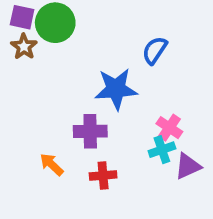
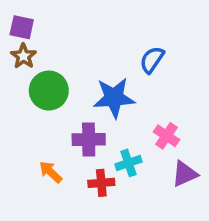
green circle: (55, 23) -> (49, 91), moved
cyan cross: (162, 150) -> (128, 163), moved

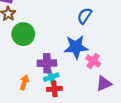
blue star: (114, 98) -> (76, 47), moved
cyan cross: (128, 163) -> (51, 77), moved
orange arrow: (51, 172) -> (24, 82), turned 64

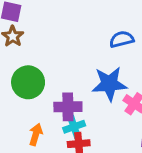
blue semicircle: (85, 16) -> (122, 39), turned 42
green circle: (23, 34) -> (28, 82), moved

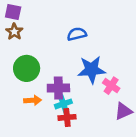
blue semicircle: (122, 39) -> (77, 34), moved
orange arrow: (36, 134) -> (33, 100), moved, turned 70

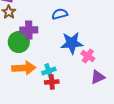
purple cross: (58, 88) -> (29, 30), moved
orange arrow: (33, 100) -> (24, 68), size x1.6

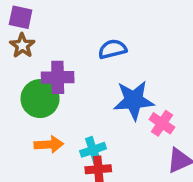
orange arrow: (24, 68) -> (49, 145), size x0.7

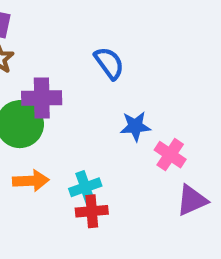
blue semicircle: (112, 49) -> (109, 63), turned 68
blue star: (134, 100) -> (135, 126), size x0.6

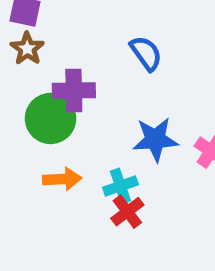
blue star: (135, 126) -> (155, 139), moved, size x1.4
red cross: (92, 211) -> (127, 212), turned -32

